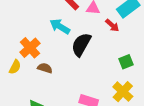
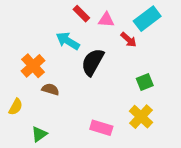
yellow semicircle: (15, 67) -> (16, 107), moved

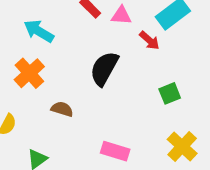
cyan arrow: (68, 41) -> (39, 31), moved
brown semicircle: (50, 89) -> (62, 109), moved
yellow cross: (141, 117) -> (182, 146), moved

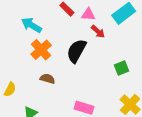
red arrow: (149, 40) -> (98, 32), moved
orange cross: (29, 73) -> (41, 50), moved

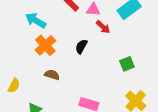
black semicircle: (76, 51) -> (81, 46), size x0.6

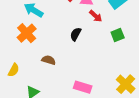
orange cross: (45, 45) -> (27, 33), moved
green square: (127, 64) -> (118, 35), moved

